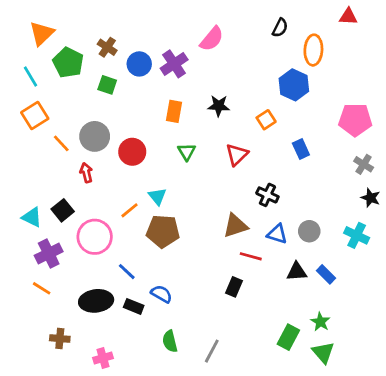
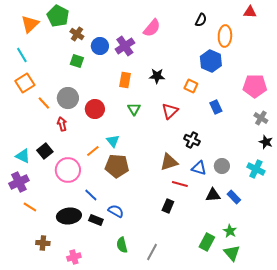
green pentagon: (68, 63) -> (58, 16), moved
orange square: (266, 120) -> (191, 86), turned -32
purple cross: (49, 253) -> (19, 182), moved

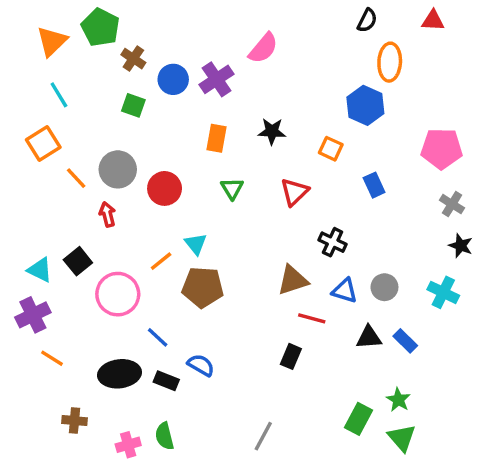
black semicircle: (201, 20) -> (367, 20), moved
cyan line: (22, 55) -> (59, 95), moved
green semicircle: (122, 245) -> (165, 436), moved

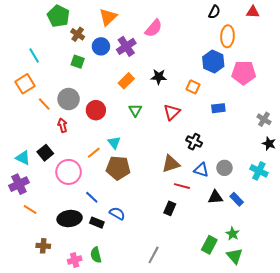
orange triangle: (52, 41) -> (108, 17), moved
orange rectangle: (216, 138) -> (126, 81), turned 35
pink pentagon: (442, 149) -> (244, 73), moved
blue rectangle: (374, 185) -> (218, 108), turned -72

